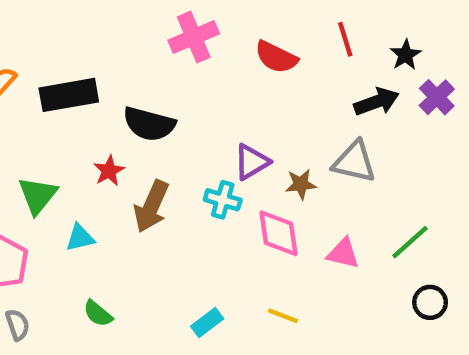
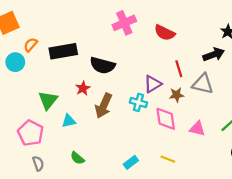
red line: (345, 39) -> (179, 69), moved

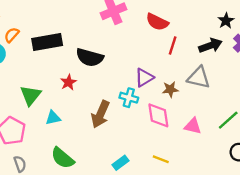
red line: (179, 69) -> (173, 46), moved, turned 35
brown arrow: (104, 106) -> (100, 114), moved
green semicircle: (77, 158) -> (63, 158), size x1.5

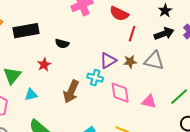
black star: (226, 21) -> (165, 11), moved
black semicircle: (90, 57) -> (62, 44), size x0.6
brown star: (170, 89) -> (130, 62), moved

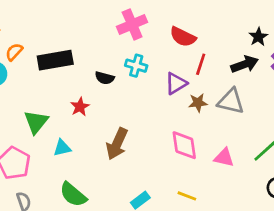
black star: (165, 11) -> (258, 37), moved
purple triangle: (108, 61) -> (176, 83), moved
cyan cross: (95, 78) -> (136, 66), moved

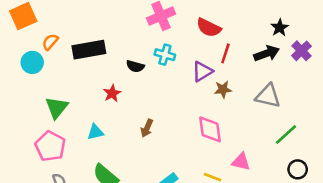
gray triangle: (231, 101) -> (268, 96), moved
green triangle: (36, 122) -> (57, 108), moved
brown arrow: (117, 144) -> (147, 128), size x0.6
pink triangle: (224, 158) -> (241, 162), moved

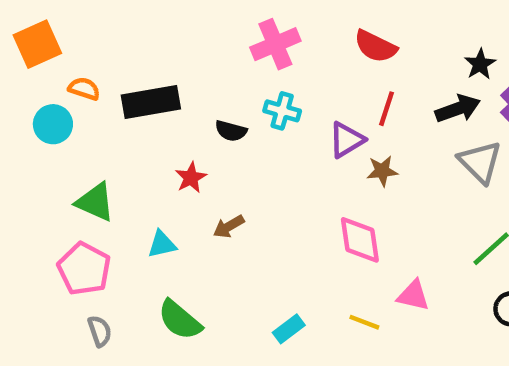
red semicircle: (209, 28) -> (375, 46), moved
orange semicircle: (50, 42) -> (84, 89), turned 66
gray triangle: (268, 96) -> (480, 162), moved, turned 32
green triangle: (57, 108) -> (95, 202), turned -45
brown arrow: (147, 128) -> (229, 227), moved, turned 36

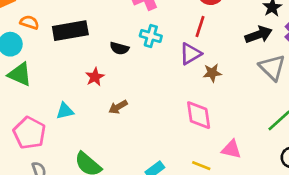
red line: (387, 109) -> (200, 26), moved
green triangle: (95, 202) -> (20, 74), moved
cyan triangle: (162, 244) -> (65, 111), moved

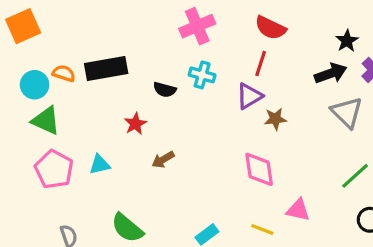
orange semicircle: (29, 22) -> (64, 73), moved
pink pentagon: (29, 133) -> (54, 169), moved

